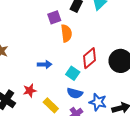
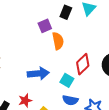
blue arrow: (45, 64) -> (38, 73), size x1.5

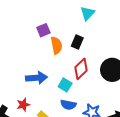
black rectangle: (66, 12) -> (77, 42), moved

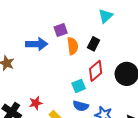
blue arrow: (37, 78) -> (37, 44), moved
cyan square: (65, 85) -> (79, 86), turned 32

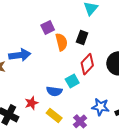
blue arrow: (37, 44) -> (20, 55), moved
blue semicircle: (81, 106) -> (54, 91), moved

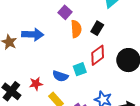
purple square: (48, 28) -> (65, 12), turned -32

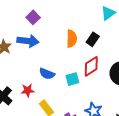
purple square: (65, 12) -> (33, 17), moved
blue semicircle: (60, 76) -> (47, 74), moved

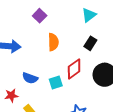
purple square: (33, 17) -> (40, 16), moved
black rectangle: (93, 39) -> (90, 43), moved

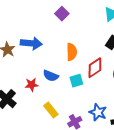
orange semicircle: (53, 42) -> (72, 52), moved
red star: (11, 96) -> (32, 85), moved

